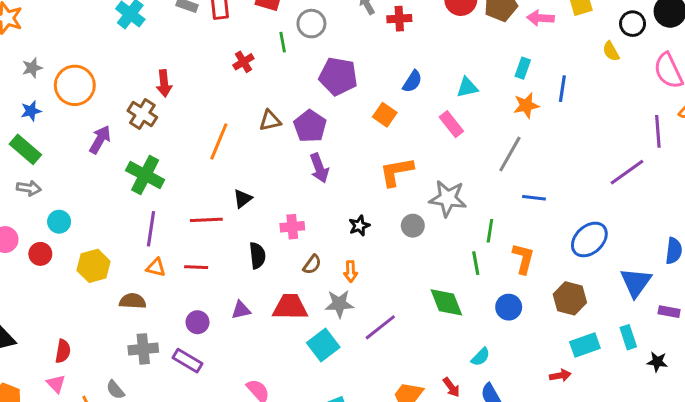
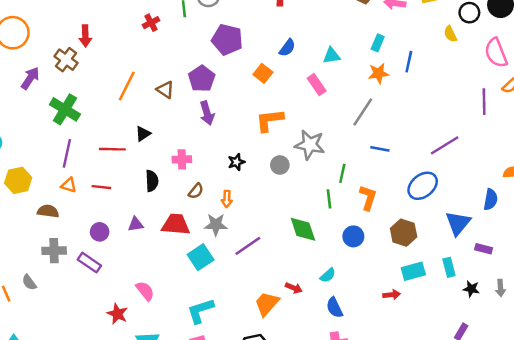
brown triangle: (270, 121) -> (165, 90), moved, turned 42
purple line: (627, 172) -> (445, 145), moved
red arrow: (451, 387) -> (294, 288), moved, turned -35

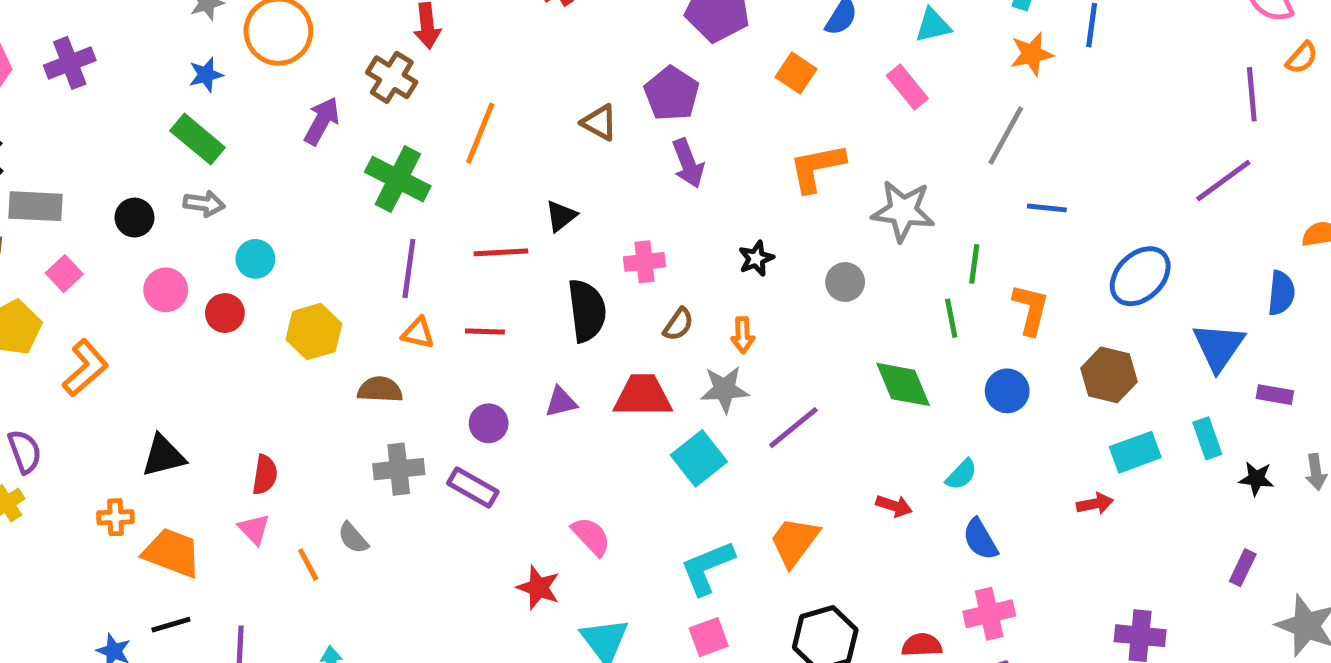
orange line: (127, 86) -> (480, 133), moved
purple line: (445, 145) -> (1223, 181), moved
gray circle: (280, 165) -> (845, 282), moved
black semicircle: (152, 181) -> (587, 311), size x1.4
orange trapezoid: (267, 304) -> (794, 542), moved

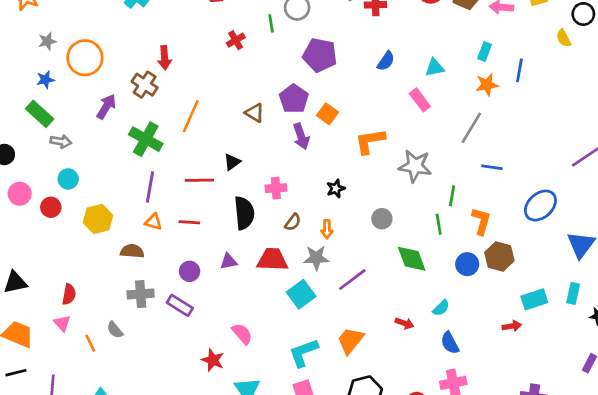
orange square: (796, 73) -> (328, 114), moved
gray arrow: (204, 204) -> (61, 141), moved
gray circle: (845, 282) -> (382, 219), moved
brown hexagon: (1109, 375) -> (499, 257), moved
cyan rectangle: (1207, 438) -> (573, 293), turned 30

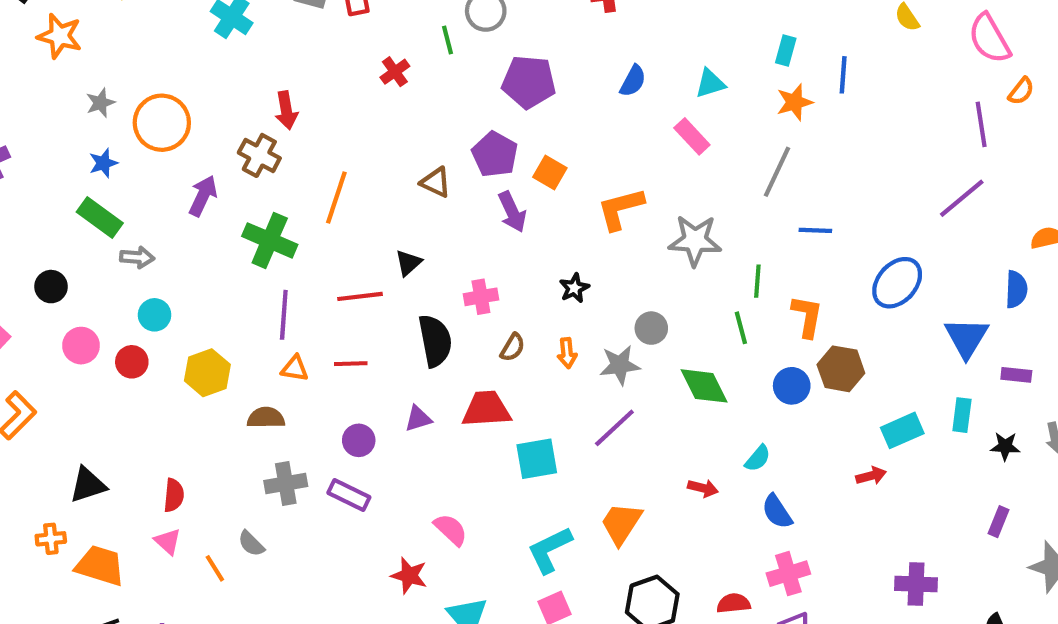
gray star: (316, 258) -> (620, 365), moved
cyan square: (301, 294) -> (537, 459), turned 32

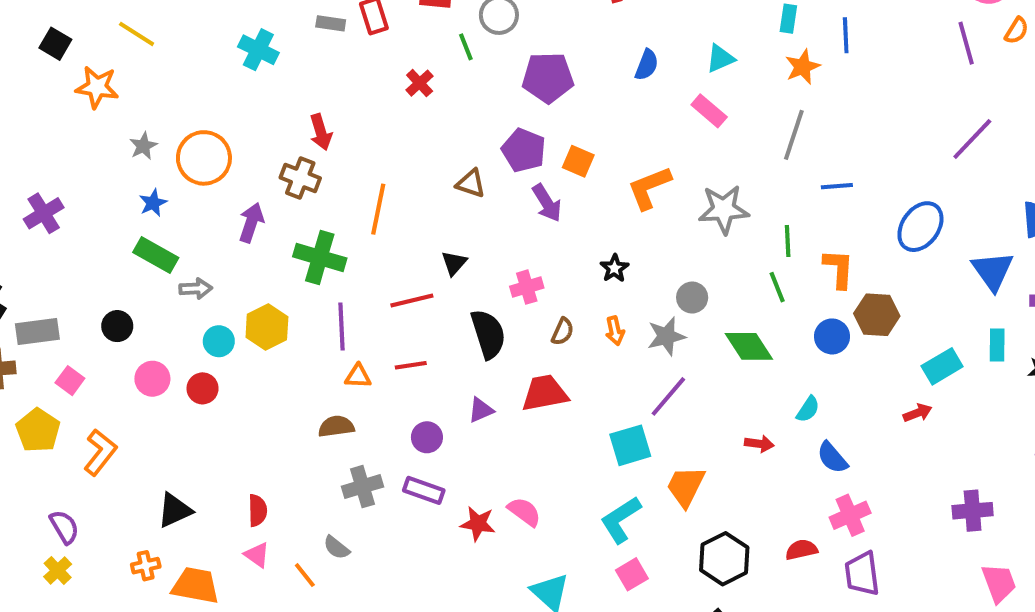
purple line: (981, 124) -> (966, 43), moved
yellow hexagon: (207, 373) -> (267, 327), moved
cyan square: (537, 459) -> (630, 445), moved
red star: (409, 575) -> (478, 524), moved

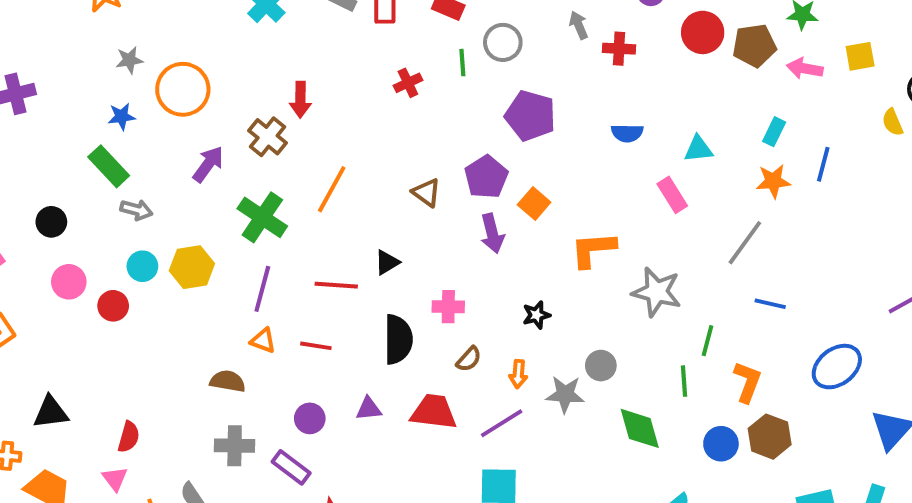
blue semicircle: (647, 65) -> (627, 133), turned 52
purple line: (668, 396) -> (502, 423), moved

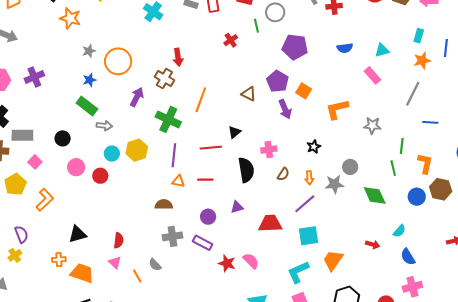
gray star: (657, 292) -> (372, 126), size x0.7
red trapezoid: (434, 412) -> (270, 223), moved

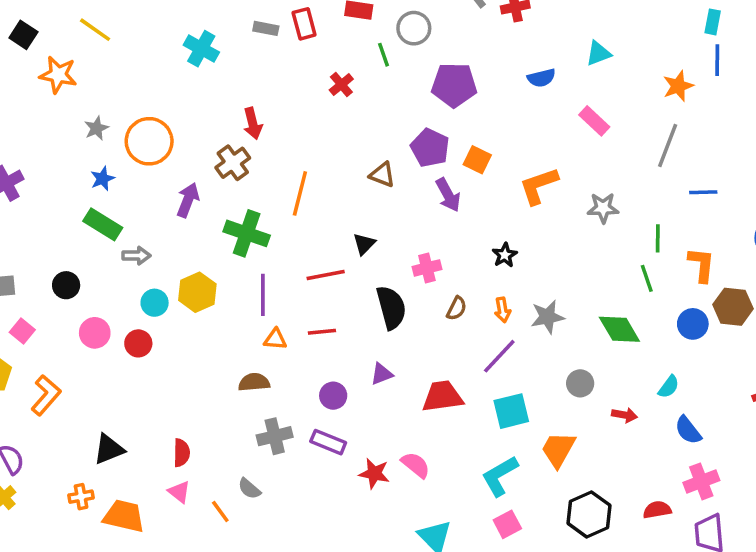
cyan rectangle: (419, 36) -> (713, 22), moved
cyan triangle: (382, 50) -> (598, 53), moved
brown cross: (164, 78) -> (233, 163), turned 30
gray circle: (350, 167) -> (580, 383), moved

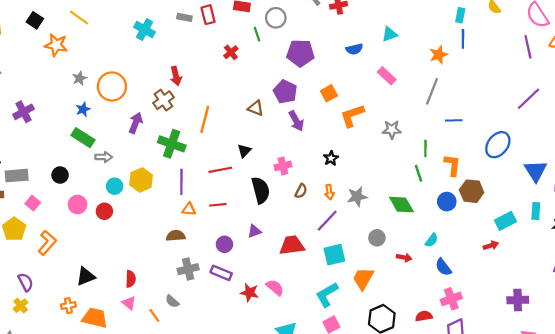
orange square: (477, 160) -> (329, 93), moved, turned 35

